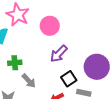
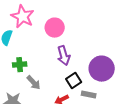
purple arrow: (59, 54) -> (64, 56), turned -60

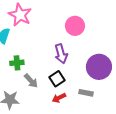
pink circle: (55, 28) -> (75, 26), moved
black square: (74, 81) -> (57, 79), moved

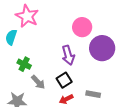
green cross: (17, 63) -> (24, 64), turned 32
purple circle: (99, 67) -> (102, 48), moved

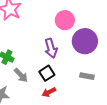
gray rectangle: (93, 94) -> (87, 76), moved

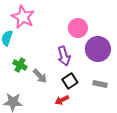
black square: (47, 73) -> (70, 81), moved
gray arrow: (21, 75) -> (40, 76), moved

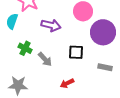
purple arrow: (64, 56) -> (51, 25), moved, turned -60
black square: (70, 81) -> (76, 52), moved, turned 35

